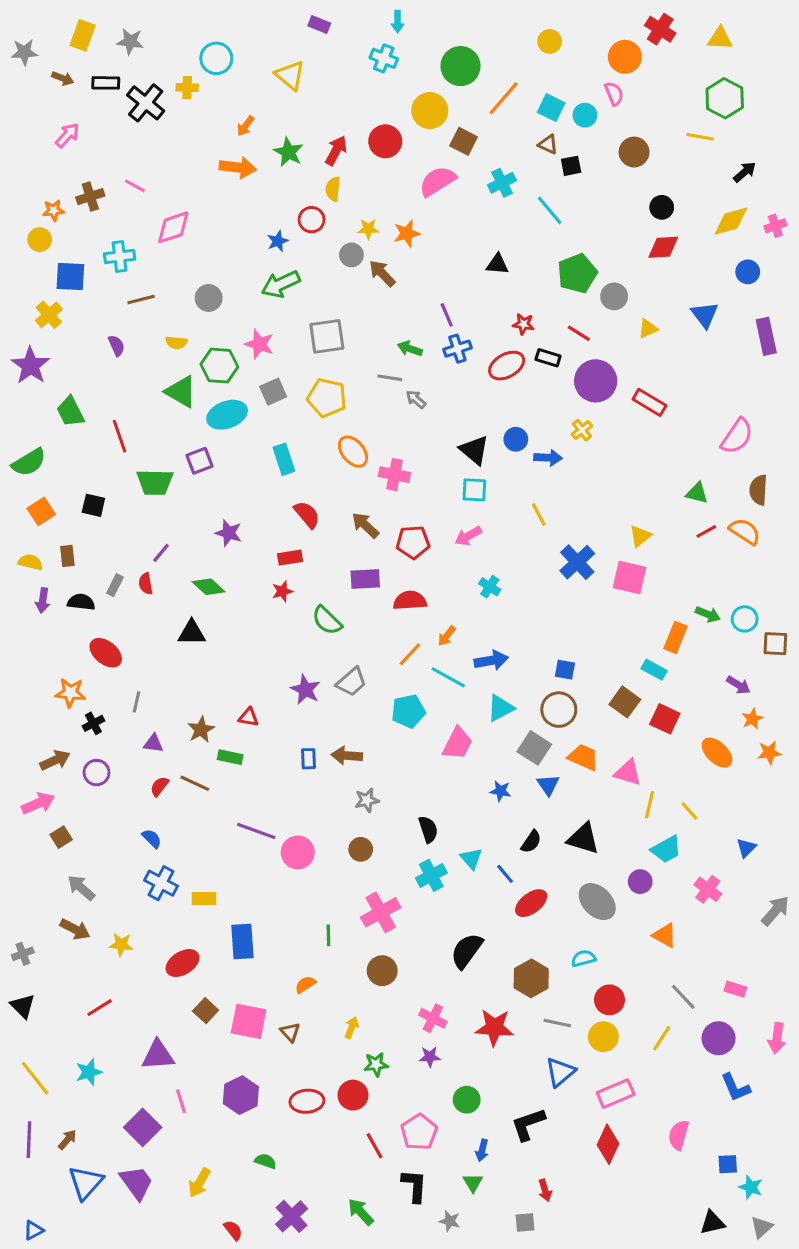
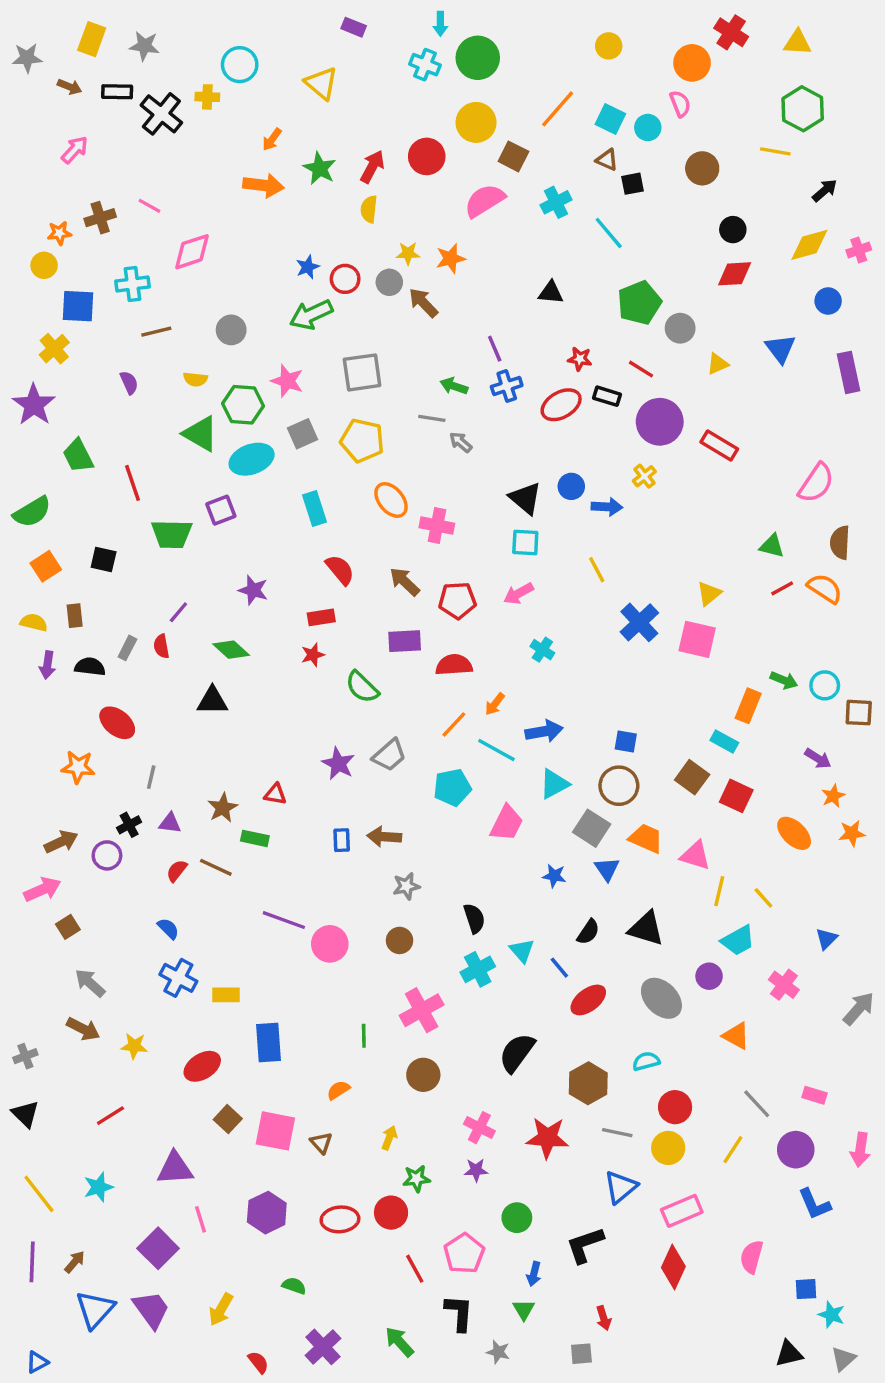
green circle: (461, 66) -> (478, 58), moved
red circle: (312, 220) -> (345, 279), moved
black cross: (93, 723) -> (129, 825), moved

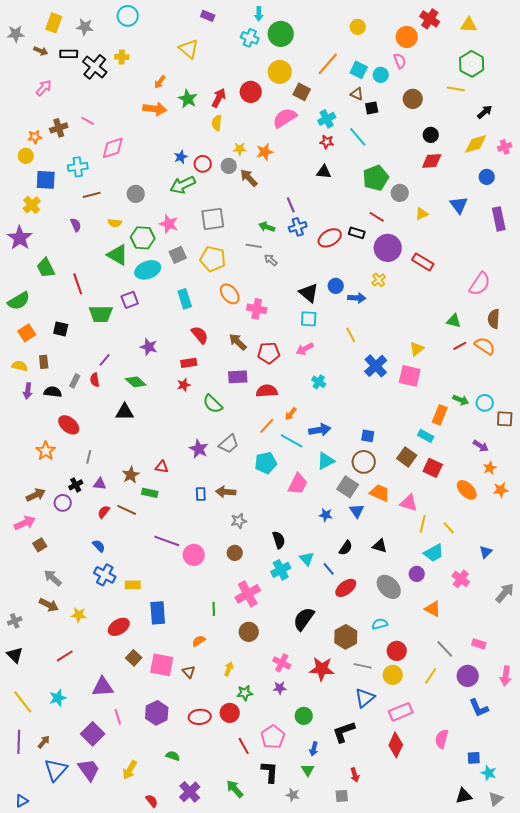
cyan circle: (240, 65) -> (128, 16), moved
red star: (580, 359) -> (327, 142), moved
orange star: (78, 767) -> (46, 451), turned 30
black triangle: (646, 929) -> (380, 546), size x0.7

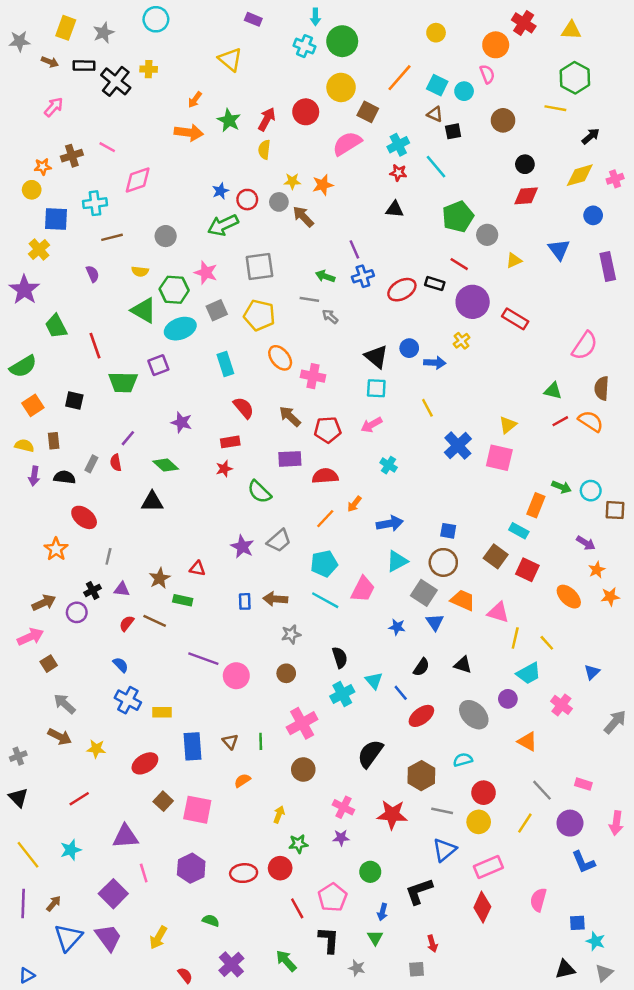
gray star: (85, 27) -> (104, 33), turned -30
cyan line: (292, 441) -> (325, 600), moved
brown triangle: (189, 672) -> (230, 741), moved

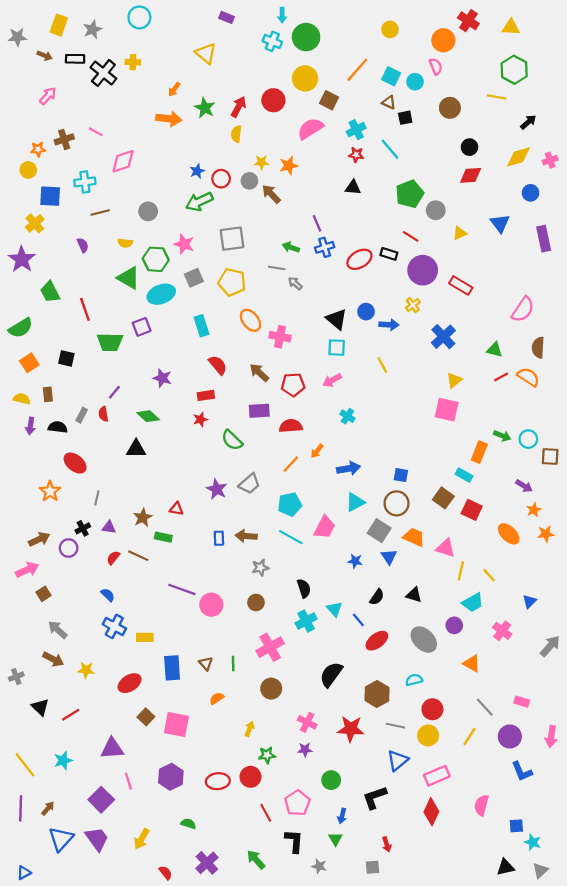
blue cross: (458, 446) -> (443, 337), moved
black triangle: (18, 798) -> (40, 707), moved

